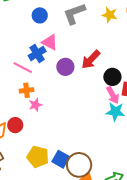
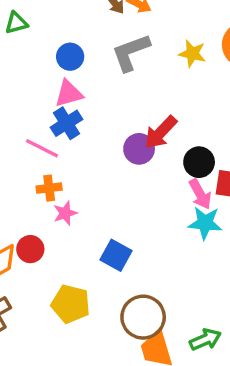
pink triangle: (50, 42) -> (69, 94), moved, turned -42
purple circle: (65, 67) -> (139, 149), moved
blue square: (61, 159) -> (116, 255), moved

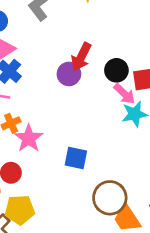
pink star: (65, 213) -> (29, 138), size x1.5
yellow pentagon: (71, 304) -> (20, 210), moved

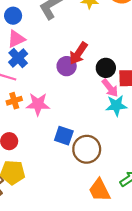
pink star: (29, 138) -> (38, 104), moved, turned 30
brown circle: (110, 198) -> (87, 149), moved

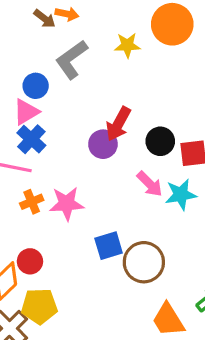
blue circle: (13, 16) -> (36, 86), moved
pink arrow: (110, 88) -> (150, 184), moved
blue square: (64, 136) -> (109, 246), turned -30

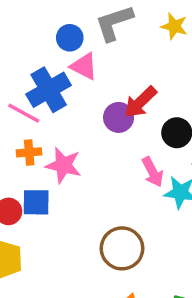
pink triangle: (26, 112) -> (84, 66), moved, turned 40
blue cross: (31, 139) -> (49, 90), size x1.4
blue square: (109, 246) -> (36, 202), moved

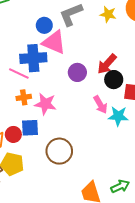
pink triangle: (84, 66) -> (54, 42), size x1.4
blue cross: (49, 90) -> (33, 58), turned 30
red arrow: (140, 102) -> (107, 64), moved
brown circle: (122, 248) -> (59, 151), moved

